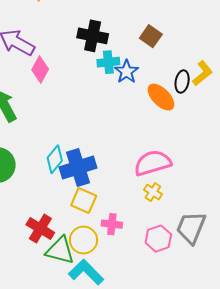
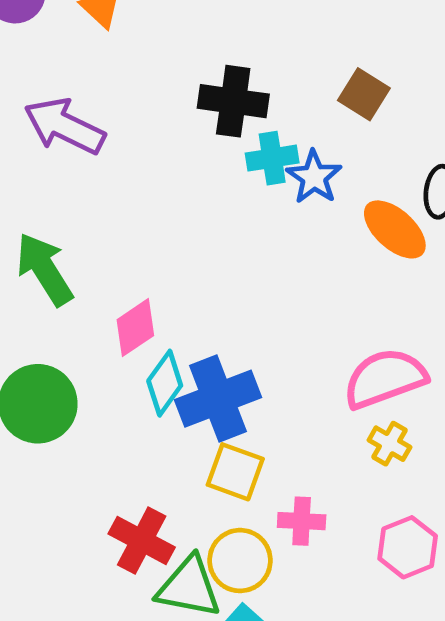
pink diamond: (40, 69) -> (135, 328), moved, turned 30

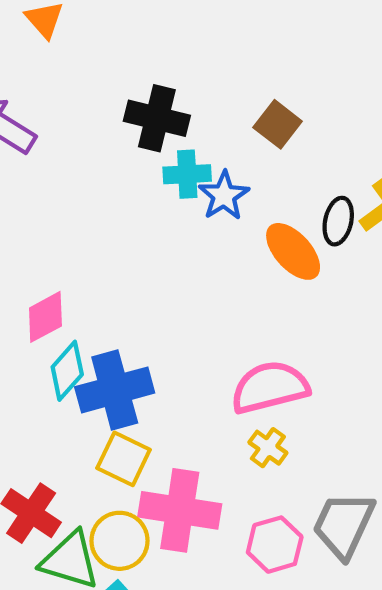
pink cross: (302, 521) -> (180, 510), size x1.8

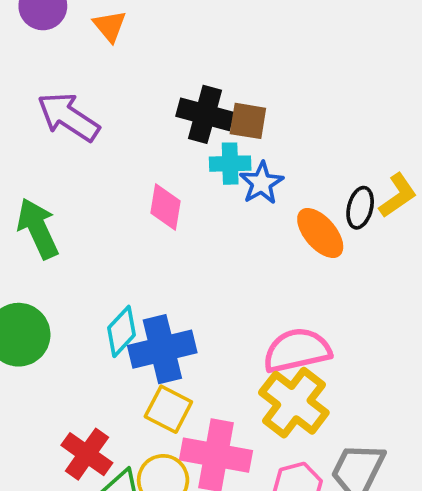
brown square: (278, 124) -> (248, 121), moved, turned -30
pink diamond: (45, 317) -> (166, 207), moved, turned -54
yellow cross: (268, 448) -> (294, 403), size x2.0

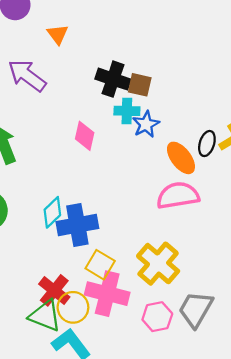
orange triangle: (110, 26) -> (58, 34), moved
pink semicircle: (297, 350) -> (178, 195), moved
yellow square: (168, 409) -> (100, 265), moved
red cross: (87, 454) -> (54, 290), moved

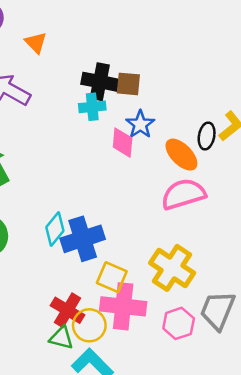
cyan cross: (127, 111) -> (92, 107), moved
pink diamond: (85, 136) -> (123, 143), moved
green triangle: (45, 316) -> (61, 338), size x0.7

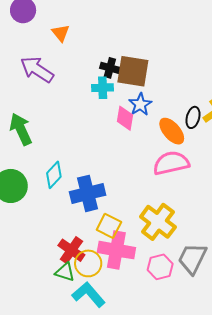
black cross: (100, 82) -> (110, 68), size x0.7
brown square: (128, 84) -> (133, 71), size x1.6
cyan diamond: (55, 229) -> (54, 175), moved

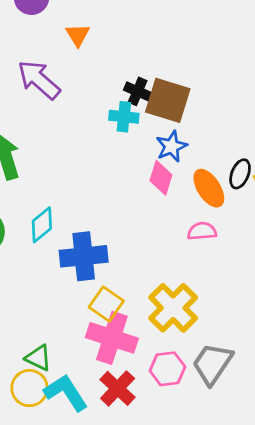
pink diamond: (125, 118) -> (161, 178), moved
pink semicircle: (171, 163) -> (202, 231), size x0.6
red cross: (71, 250) -> (118, 388), moved
yellow circle: (88, 263) -> (29, 388), moved

